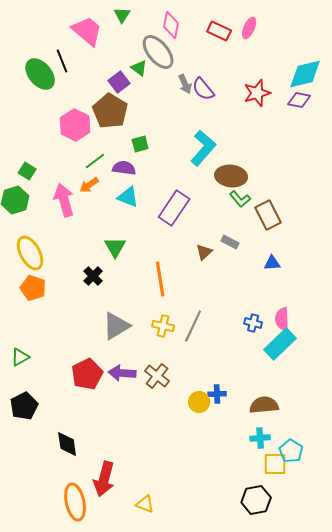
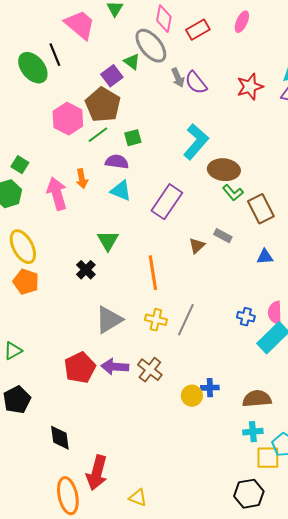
red rectangle: (219, 31) -> (198, 30), moved, turned -55
green line: (95, 161) -> (98, 135), moved
orange arrow: (89, 185) -> (82, 179), turned -66

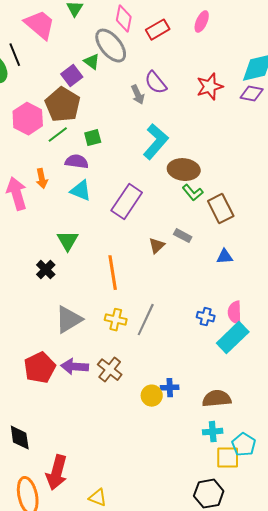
gray arrow: (178, 78) -> (138, 95), moved

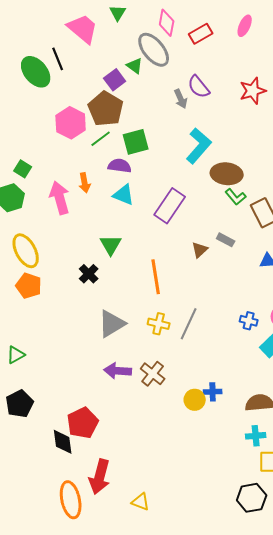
green square: (93, 138) -> (136, 142), size x1.5
red pentagon: (40, 368) -> (83, 423), moved

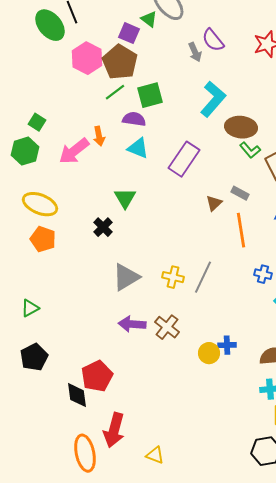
purple square: (115, 80) -> (129, 33), turned -30
pink hexagon: (71, 123) -> (87, 58), moved
pink arrow: (60, 198) -> (74, 151), turned -112
yellow ellipse: (26, 251) -> (40, 204), turned -40
orange line: (156, 277) -> (241, 230), moved

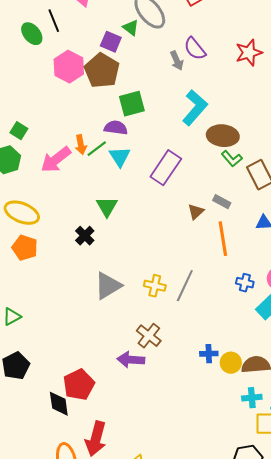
green ellipse: (50, 25) -> (32, 34), size x0.7
green line: (115, 92) -> (97, 149), moved
cyan triangle: (138, 148) -> (120, 157), turned 35
purple arrow: (132, 324) -> (131, 360), moved
yellow circle: (209, 353) -> (231, 363), moved

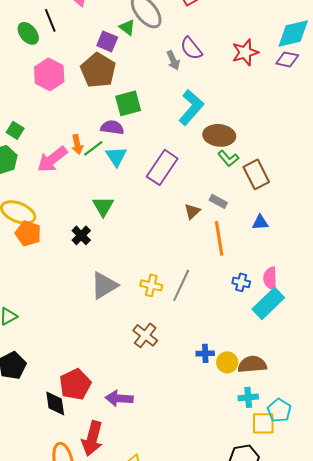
pink hexagon: (69, 67) -> (49, 74), moved
orange pentagon: (25, 248) -> (28, 233), moved
purple arrow: (131, 360) -> (119, 398), moved

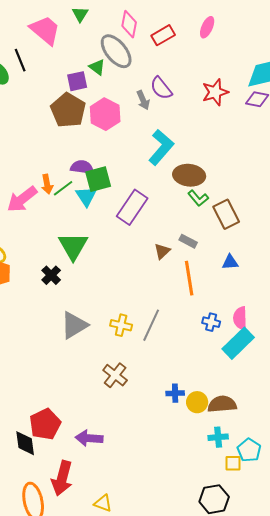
purple square: (107, 41) -> (77, 81), turned -35
pink hexagon: (49, 74) -> (105, 114), moved
green square: (128, 103) -> (98, 179), moved
green triangle: (103, 206) -> (73, 246), size x1.4
yellow square: (263, 423) -> (233, 463), size x0.7

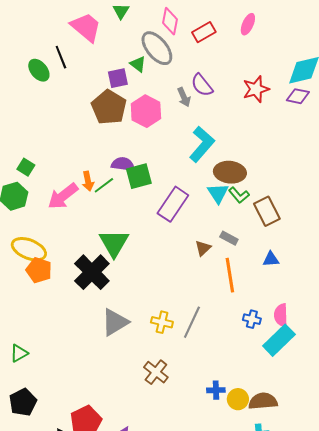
cyan triangle: (86, 196) -> (218, 193), moved
black cross: (51, 275) -> (92, 272), size x1.8

